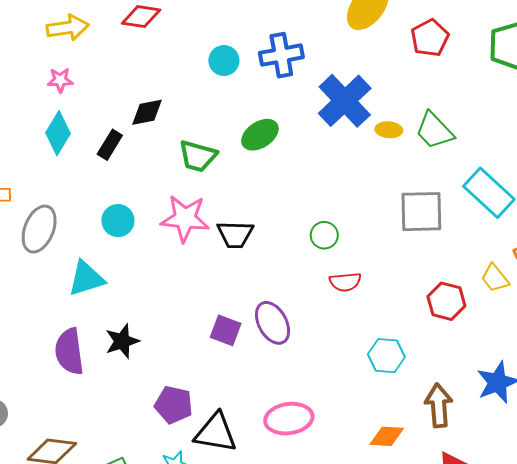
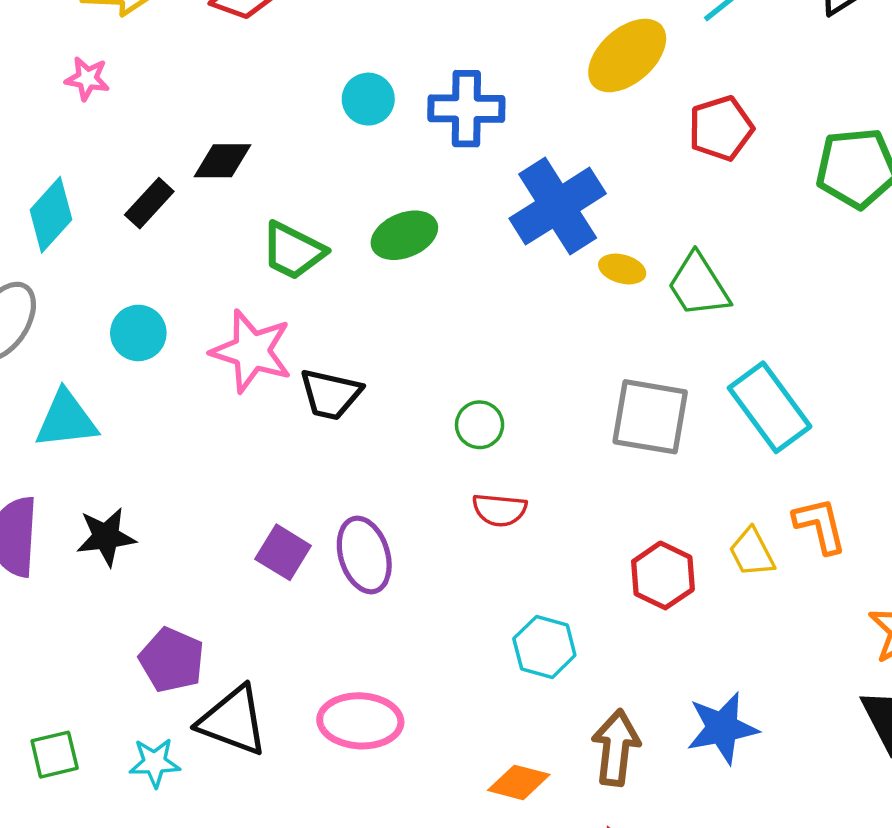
cyan diamond: (58, 133) -> (51, 215), moved

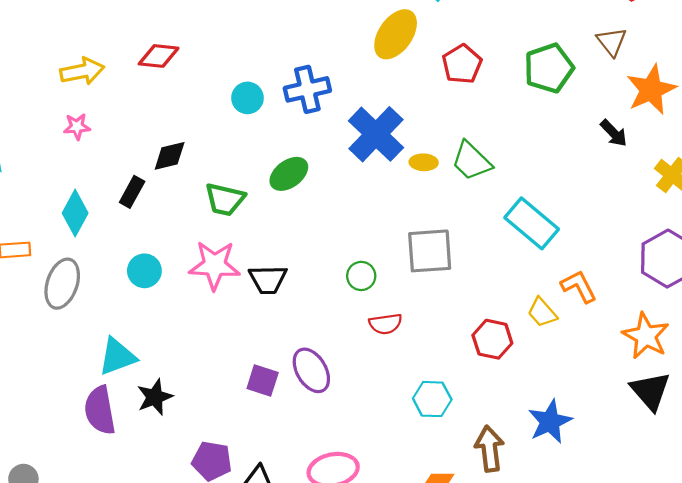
gray square: (650, 417) -> (430, 251), moved
cyan triangle: (66, 420) -> (117, 357), moved

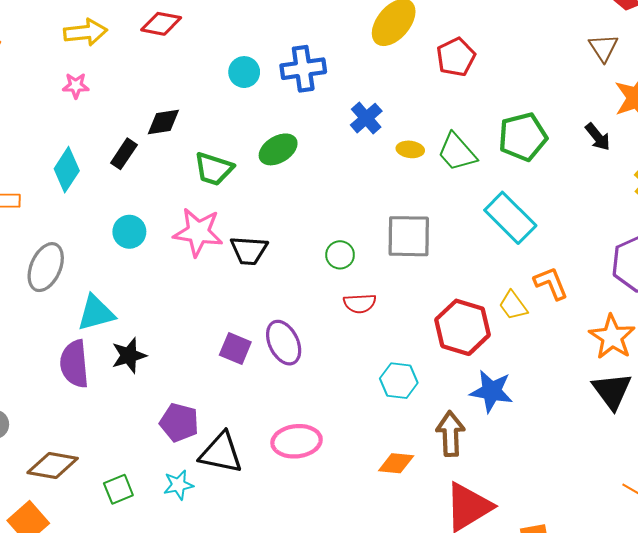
green pentagon: (549, 68) -> (523, 137), moved
blue cross: (376, 134) -> (366, 118), size x0.6
gray ellipse: (62, 284) -> (46, 267), moved
red hexagon: (492, 339) -> (462, 327), size x1.4
blue star: (550, 422) -> (491, 391), moved, turned 30

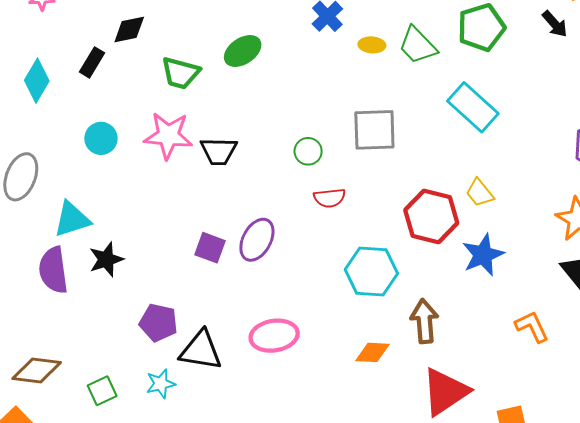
orange L-shape: (551, 283) -> (532, 327), moved
purple ellipse: (284, 343) -> (257, 240), turned 57
cyan hexagon: (399, 381) -> (371, 272), size x1.4
blue star: (491, 391) -> (483, 255), moved, turned -30

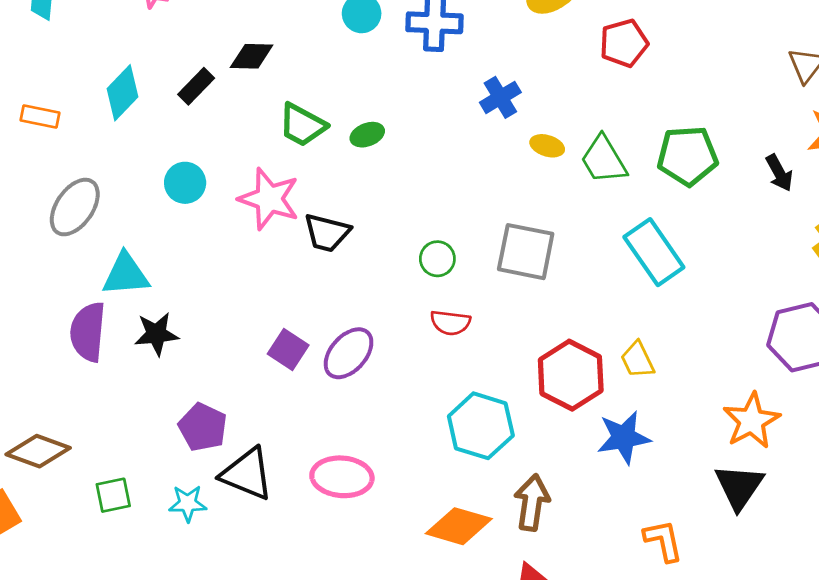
green ellipse: (243, 51) -> (367, 135), moved, size x0.7
orange diamond: (373, 352) -> (459, 526), size x1.4

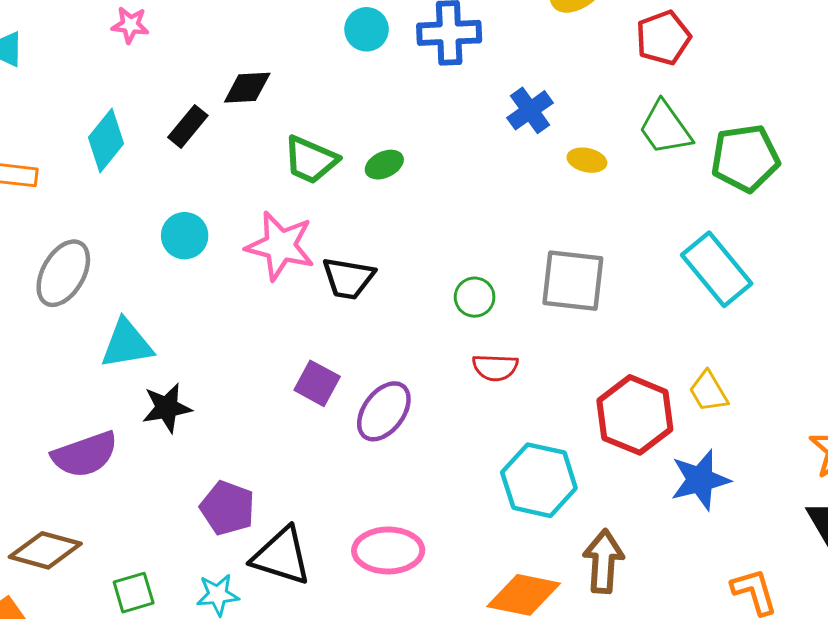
green trapezoid: (604, 160) -> (665, 128), moved
purple semicircle: (88, 332) -> (85, 454), moved, turned -110
purple square: (288, 349) -> (317, 383), moved

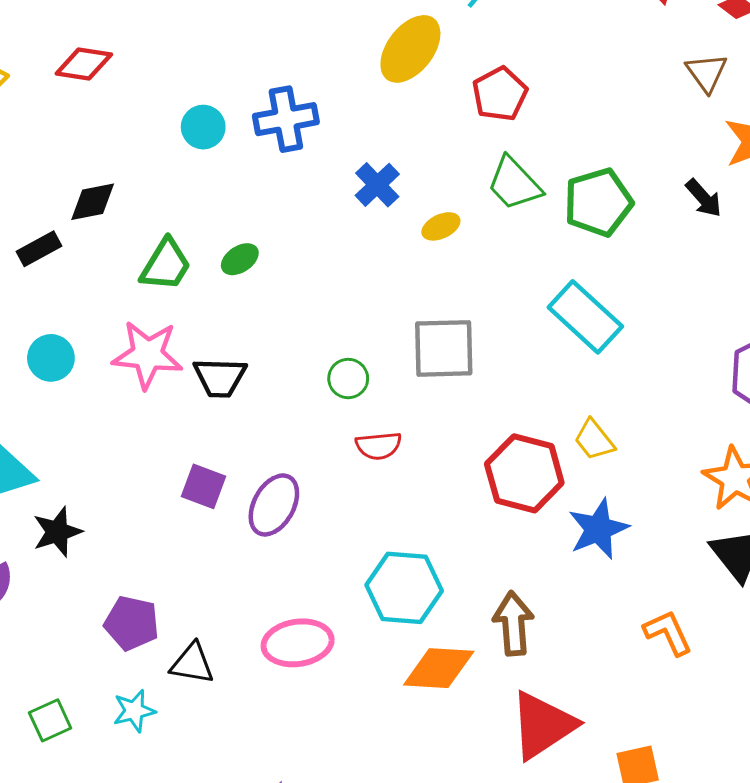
black rectangle: (188, 126) -> (39, 249), turned 30
green trapezoid: (311, 160) -> (166, 265), turned -74
yellow ellipse: (587, 160) -> (441, 226), turned -30
cyan hexagon: (539, 480) -> (404, 588), moved
black triangle: (281, 556) -> (192, 663), size x0.7

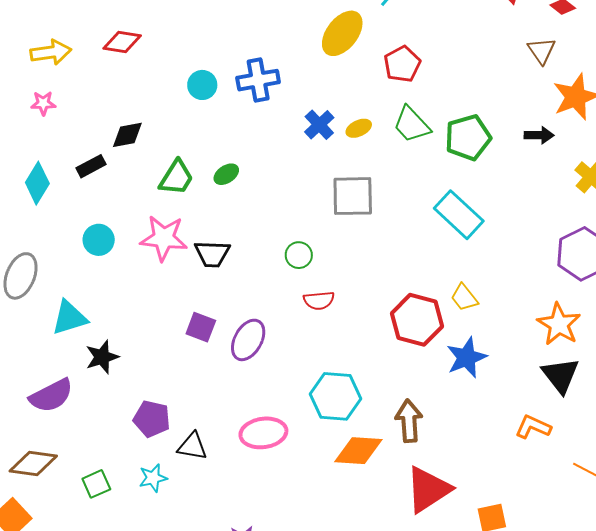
black arrow: (704, 198) -> (539, 135), turned -48
yellow ellipse: (441, 226) -> (359, 128), moved
gray square: (444, 348) -> (353, 196), moved
orange L-shape: (668, 633) -> (533, 427), moved, turned -42

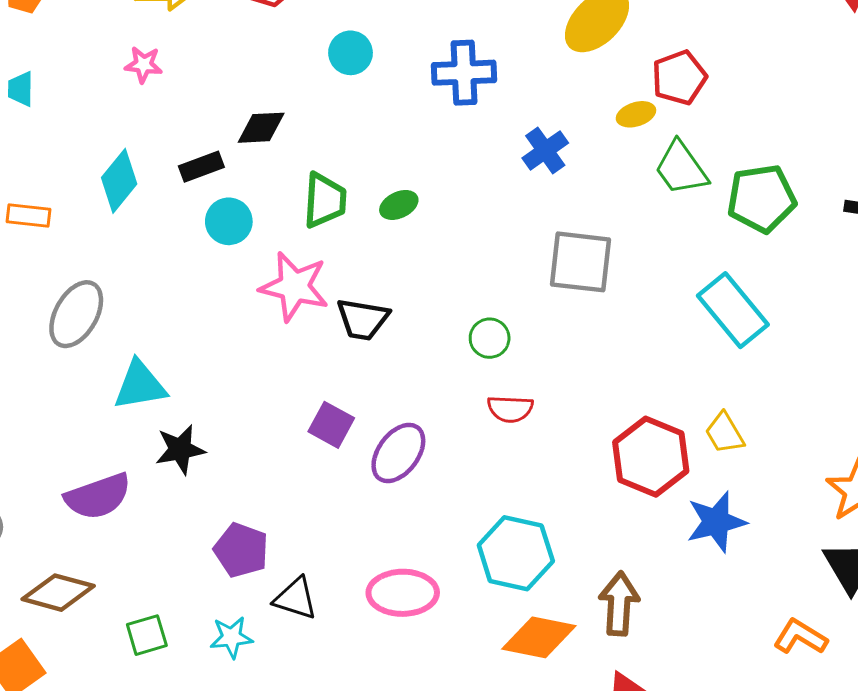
cyan circle: (202, 85) -> (351, 53), moved
yellow ellipse: (359, 128) -> (636, 114), moved
green trapezoid: (176, 178) -> (325, 200), turned -36
cyan circle: (99, 240) -> (229, 221), moved

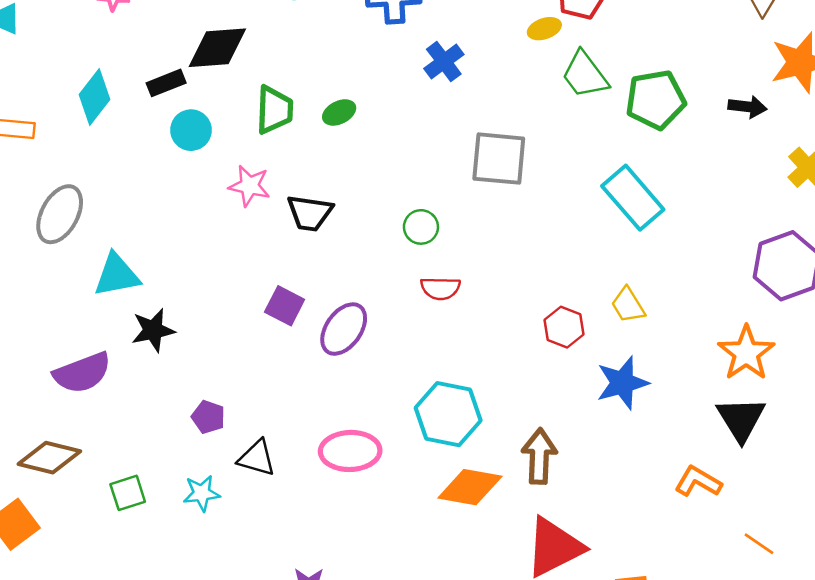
black diamond: (261, 128) -> (217, 48), size x1.4
blue cross: (545, 150) -> (444, 62), moved
pink star: (294, 287) -> (249, 186), size x0.7
red hexagon: (651, 457) -> (564, 327), size x0.6
purple pentagon: (241, 550) -> (208, 417), size x0.7

